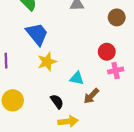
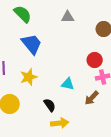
yellow star: (47, 62) -> (29, 77), moved
brown arrow: (91, 96) -> (92, 98), moved

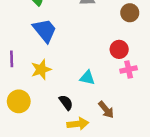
brown arrow: (92, 98) -> (106, 110), moved, turned -84

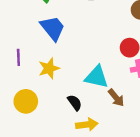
cyan triangle: (87, 78) -> (97, 77), size x1.5
brown arrow: (106, 110) -> (116, 98), moved

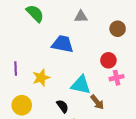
blue trapezoid: (53, 28) -> (63, 44), moved, turned -40

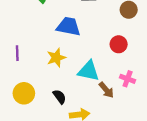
yellow star: (41, 78) -> (56, 58), moved
pink cross: (117, 78) -> (128, 79), moved, turned 32
black semicircle: (63, 106) -> (60, 97), moved

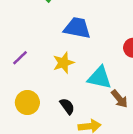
purple line: (17, 53) -> (20, 58), turned 48

